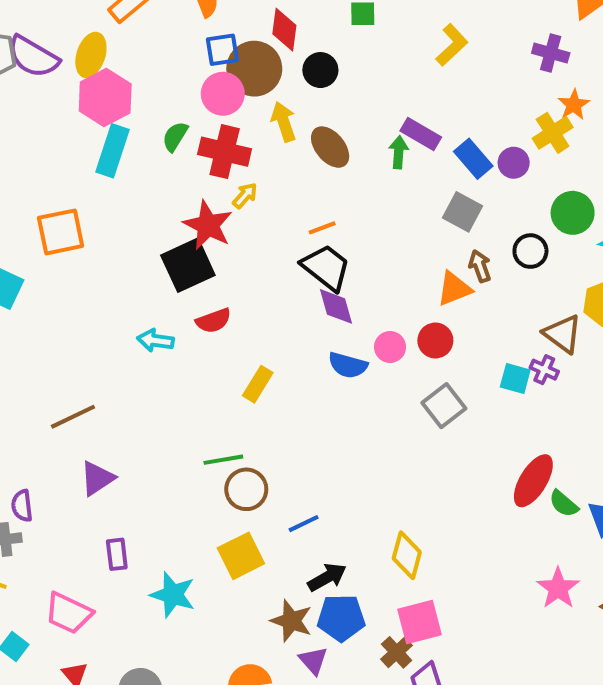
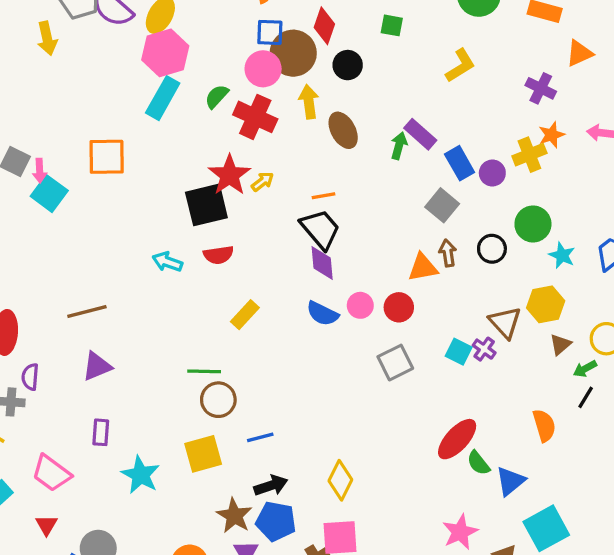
yellow arrow: (245, 196) -> (263, 182), moved

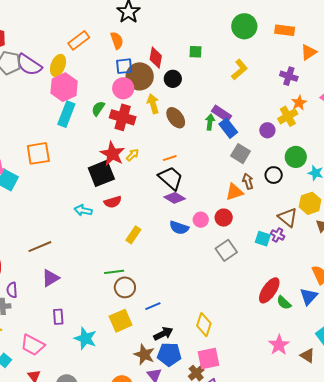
blue rectangle: (460, 163) -> (228, 128), moved
purple diamond: (322, 263) -> (175, 198), turned -45
blue triangle: (510, 481) -> (309, 296), moved

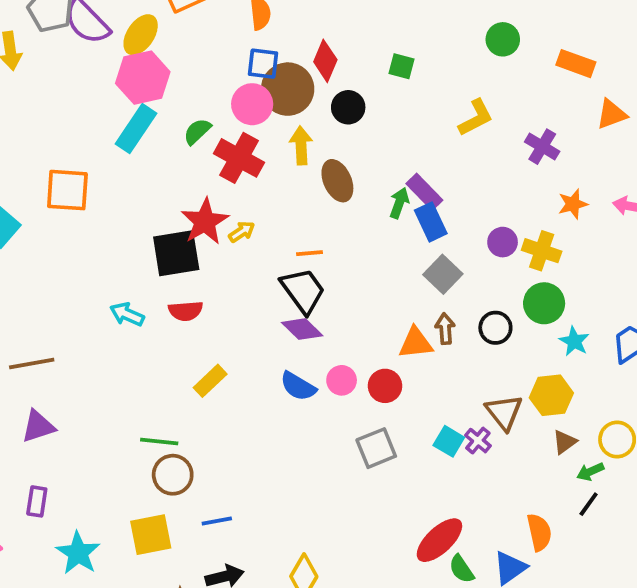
green circle: (244, 26) -> (503, 39), size x0.7
purple cross: (289, 76) -> (542, 147), moved
yellow cross: (288, 116) -> (542, 251), moved, turned 36

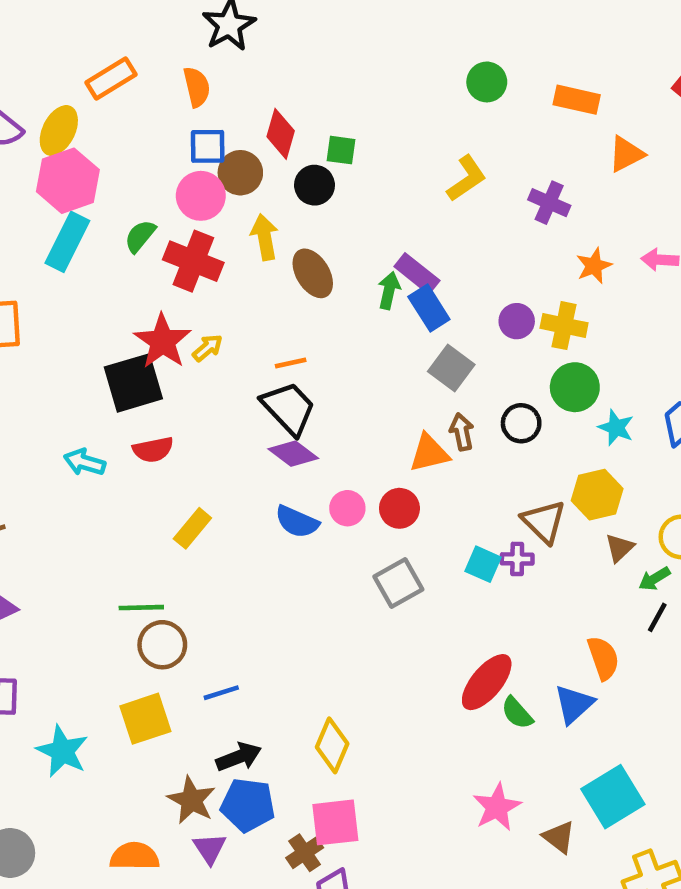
green square: (402, 66) -> (341, 150), moved
brown circle: (288, 89) -> (240, 173), size x0.7
purple cross: (478, 441) -> (517, 559), turned -32

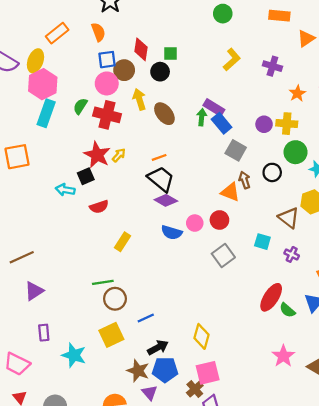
green circle: (487, 82) -> (223, 14), moved
black square: (133, 383) -> (86, 176), size x0.6
orange triangle: (429, 453) -> (230, 192), turned 42
cyan arrow: (85, 462) -> (65, 190), moved
purple cross: (517, 559) -> (292, 254), moved, turned 32

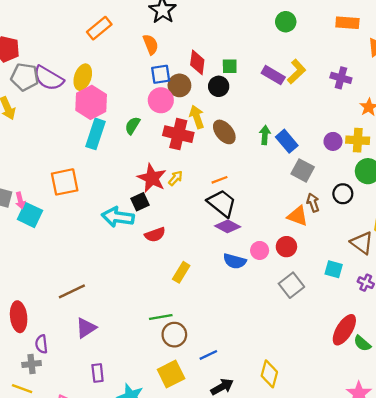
orange rectangle: (57, 33) -> (99, 28), moved
purple rectangle: (214, 108) -> (273, 75), moved
red cross: (107, 115) -> (178, 134), moved
cyan arrow: (65, 190) -> (118, 217), size x1.5

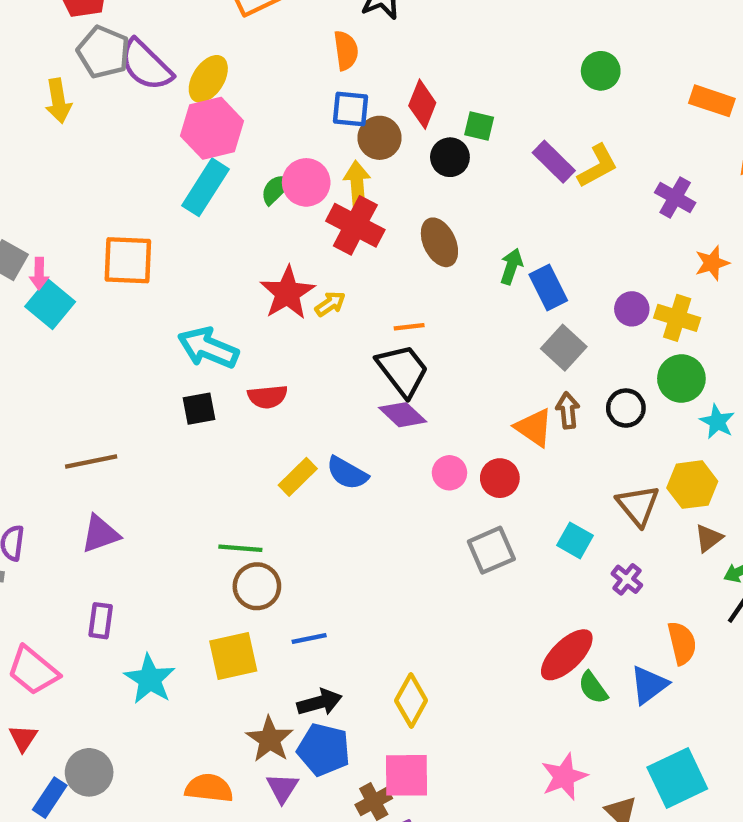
pink circle: (161, 100) -> (306, 182), moved
yellow arrow: (197, 117) -> (357, 183), moved
black square: (140, 202) -> (199, 409), moved
blue semicircle: (235, 261) -> (347, 473), moved

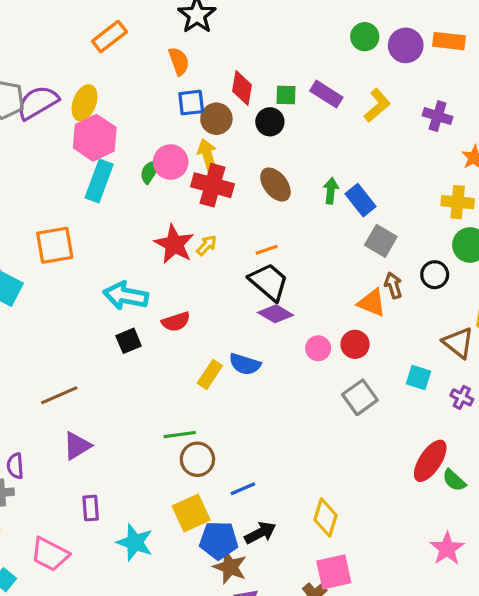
purple semicircle: (146, 65) -> (38, 102), turned 117
purple rectangle: (554, 162) -> (326, 94), moved
purple circle: (632, 309) -> (406, 45), moved, size x1.4
blue pentagon: (324, 750) -> (219, 540), moved

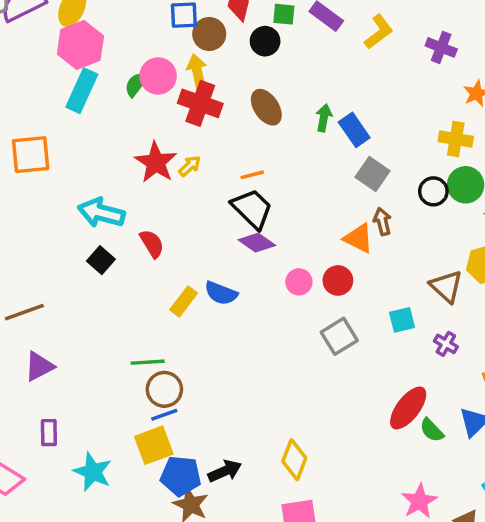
black circle: (435, 275) -> (433, 191), moved
red semicircle: (176, 322) -> (152, 244), turned -108
black square: (129, 341) -> (101, 260), turned -30
cyan square: (419, 377) -> (402, 320), turned -35
blue line: (243, 489) -> (164, 415), moved

